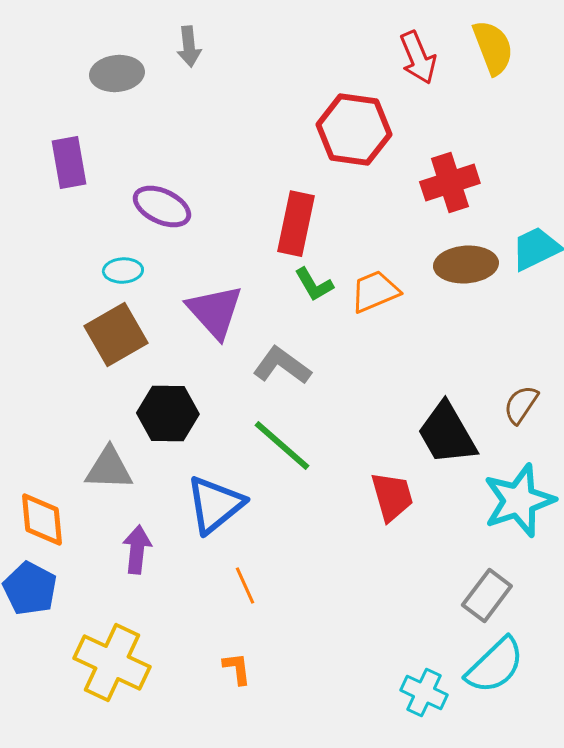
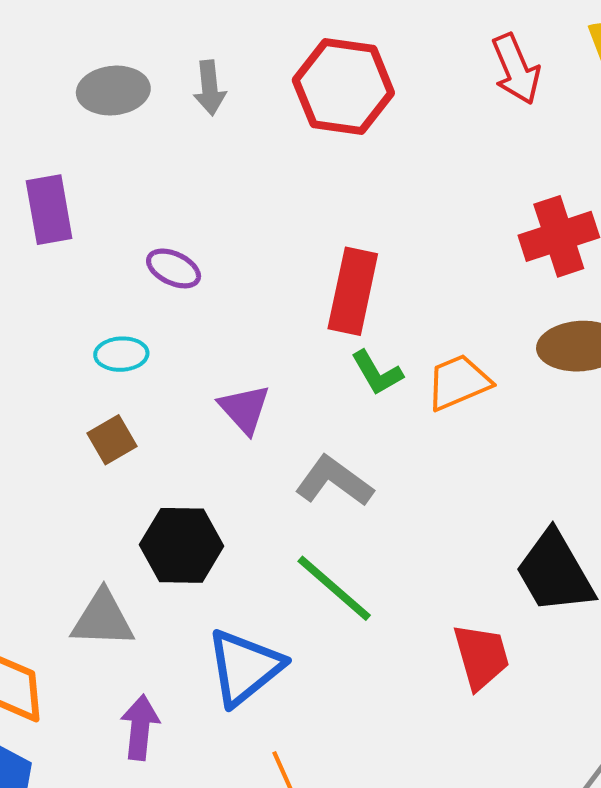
gray arrow: (189, 47) -> (210, 88), moved
red hexagon: (354, 130) -> (343, 87), moved
purple ellipse: (162, 207) -> (174, 268), size x0.7
purple triangle: (215, 312) -> (244, 409), size x0.7
brown square: (116, 335) -> (112, 440), size x0.6

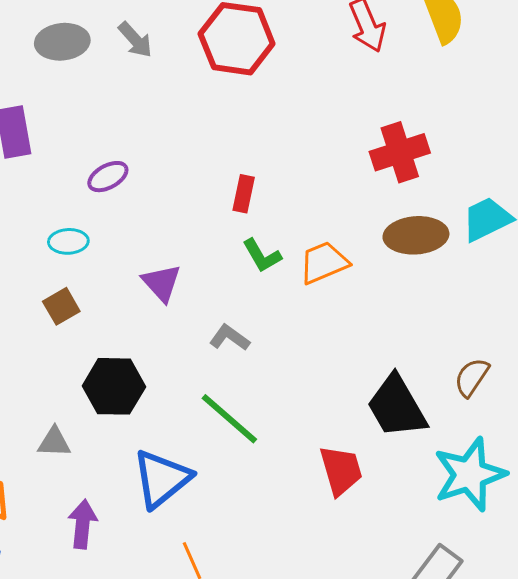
gray arrow: (210, 88) -> (135, 40), turned -36
purple ellipse: (174, 268) -> (108, 177), turned -54
red rectangle: (353, 291) -> (244, 194), size x0.6
gray L-shape: (334, 481) -> (229, 338), size x0.7
gray triangle: (103, 619) -> (54, 442), size x0.7

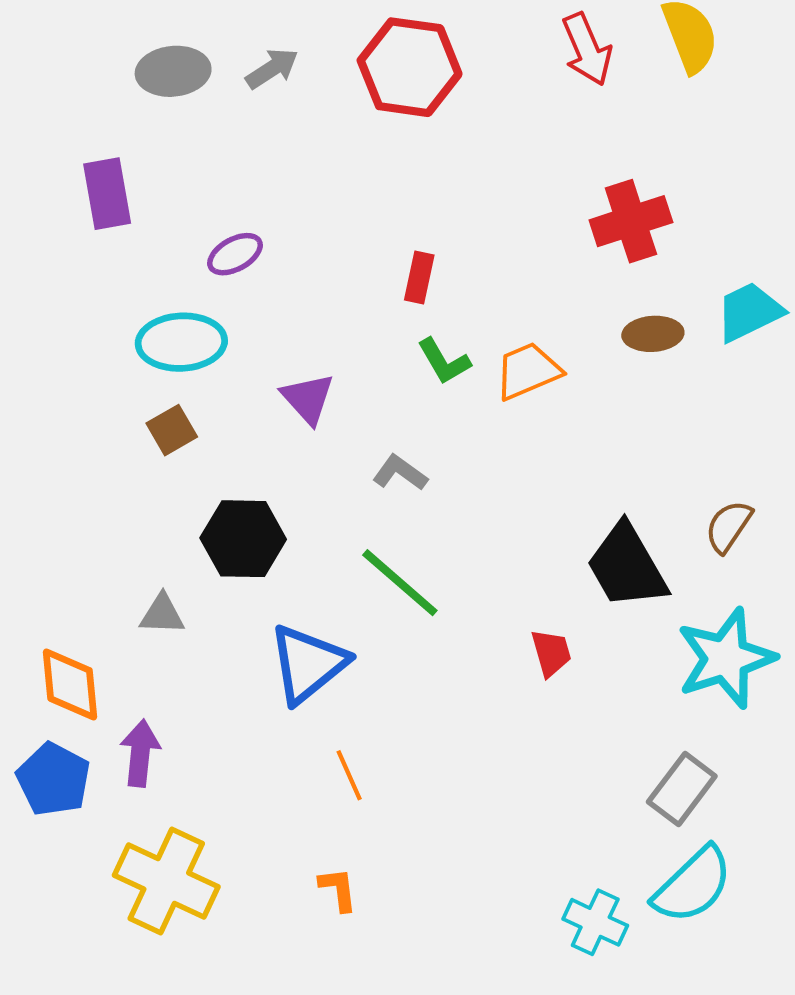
gray arrow: (135, 40) -> (272, 69), turned -81
brown ellipse: (416, 235) -> (653, 334), size x0.7
cyan ellipse: (68, 241) -> (181, 342), size x1.6
red trapezoid: (341, 470) -> (551, 653), size x0.7
purple arrow: (83, 524) -> (140, 753), moved

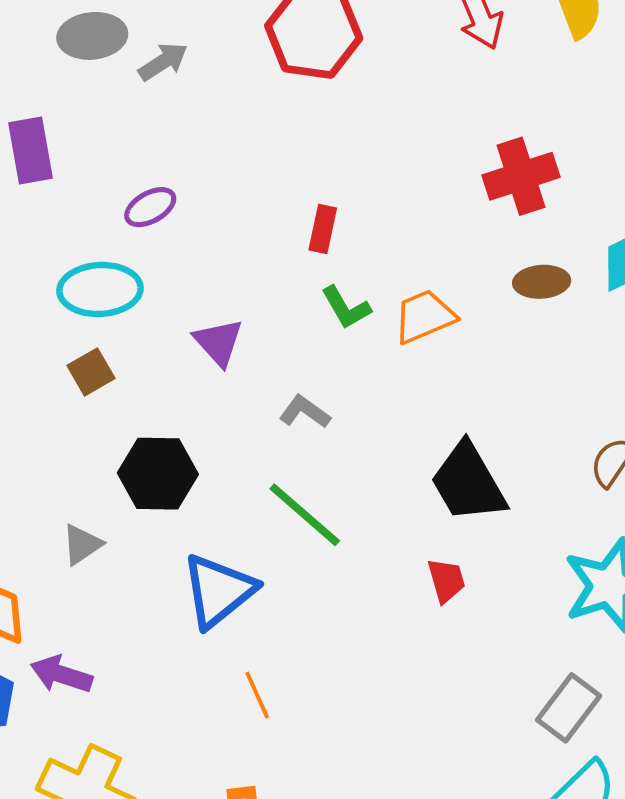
gray arrow: (272, 69) -> (163, 62), moved
black trapezoid: (627, 566) -> (468, 483), moved
gray triangle: (162, 614) -> (82, 544), turned -36
purple arrow: (140, 753) -> (61, 674), turned -78

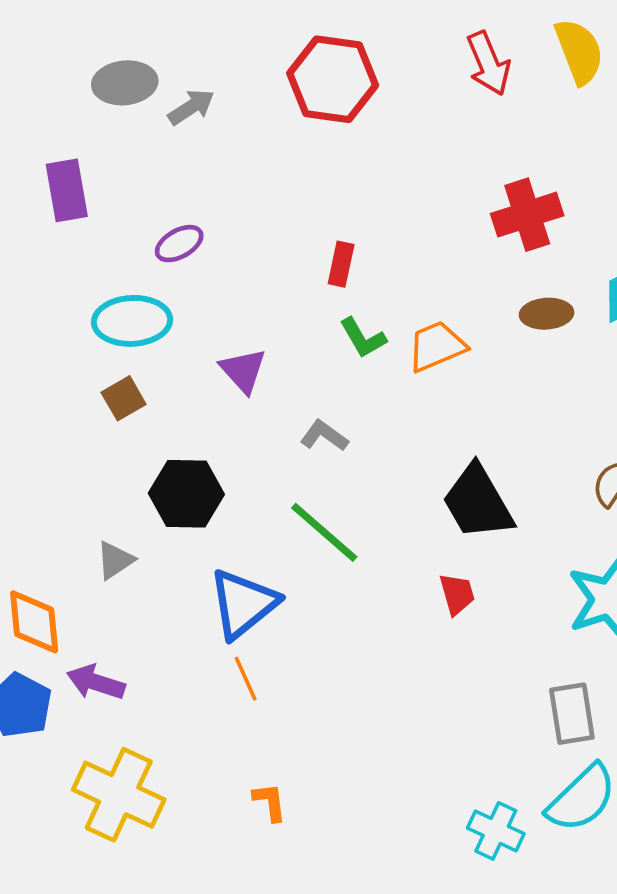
orange line: (257, 695) -> (246, 679), moved
gray rectangle: (569, 708) -> (572, 714), turned -46

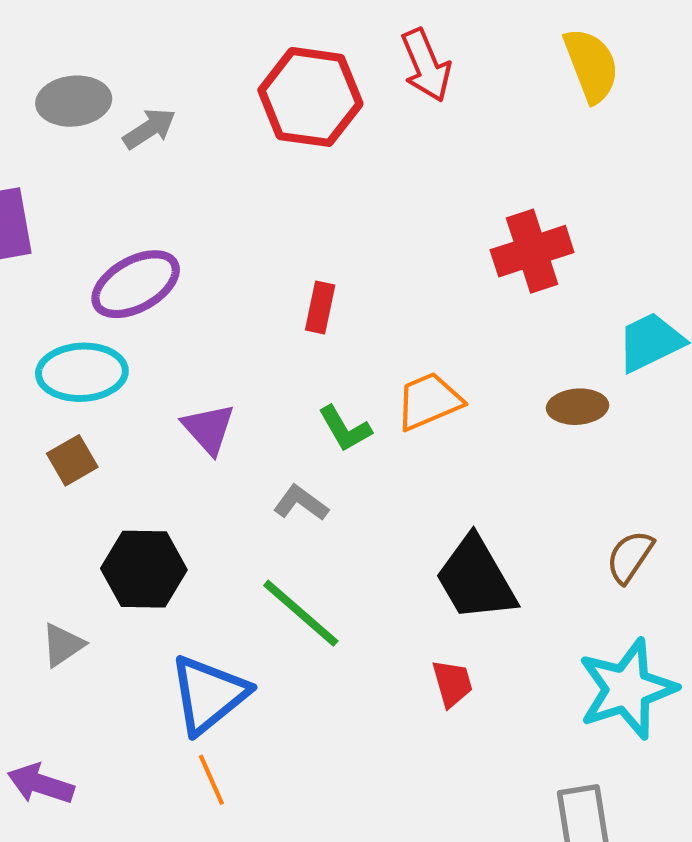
red arrow: (489, 64) -> (426, 65), moved
purple ellipse: (179, 244) -> (136, 284), size x1.6
brown ellipse: (547, 314) -> (578, 407), moved
green L-shape: (363, 338) -> (345, 429), moved

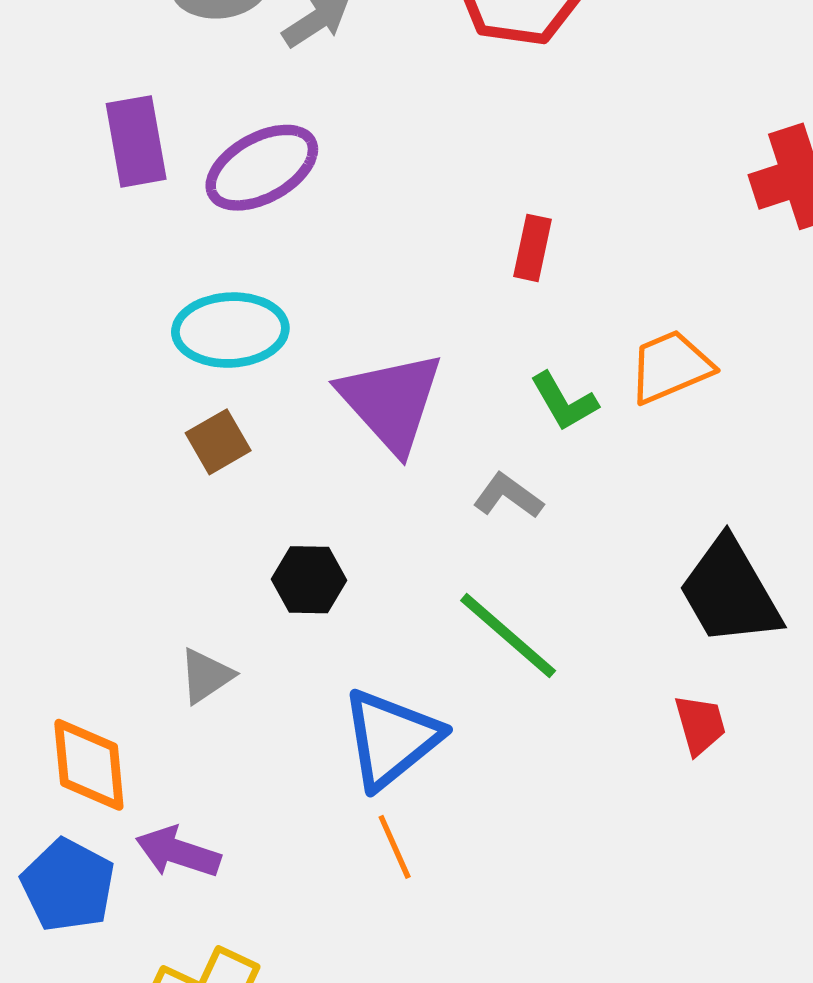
purple ellipse: (136, 284) -> (262, 168), moved
purple triangle: (209, 429) -> (391, 402), size x1.6
black hexagon: (144, 569) -> (309, 580), size x0.7

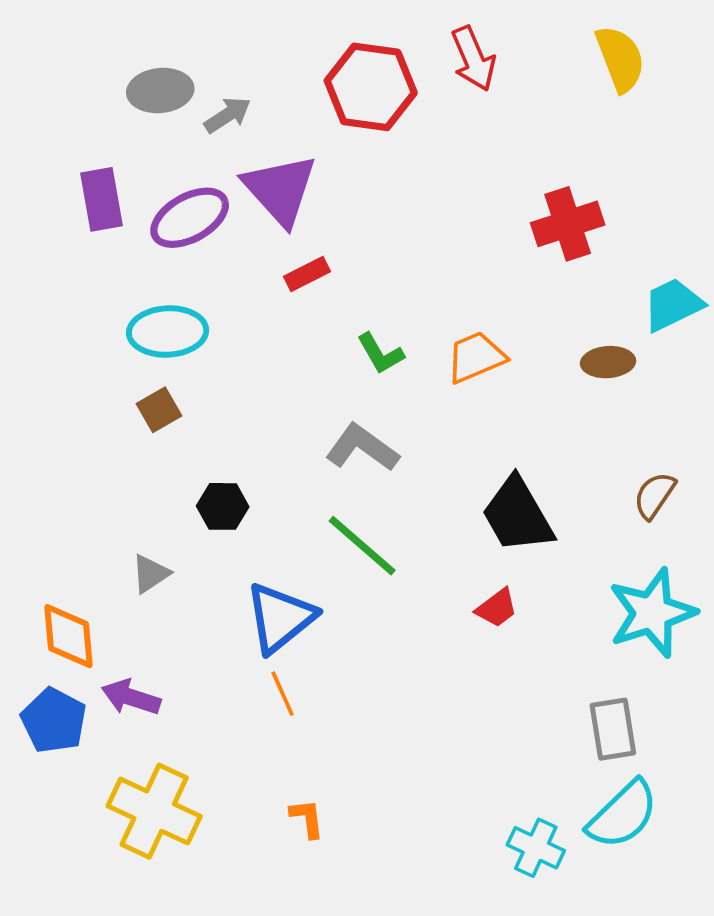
red rectangle: (532, 248) -> (307, 274), moved, turned 51
purple triangle: (391, 402) -> (280, 190), moved
green L-shape: (564, 402) -> (380, 354), moved
gray L-shape: (508, 496) -> (362, 448), size x1.5
red trapezoid: (700, 725) -> (497, 608), turned 69

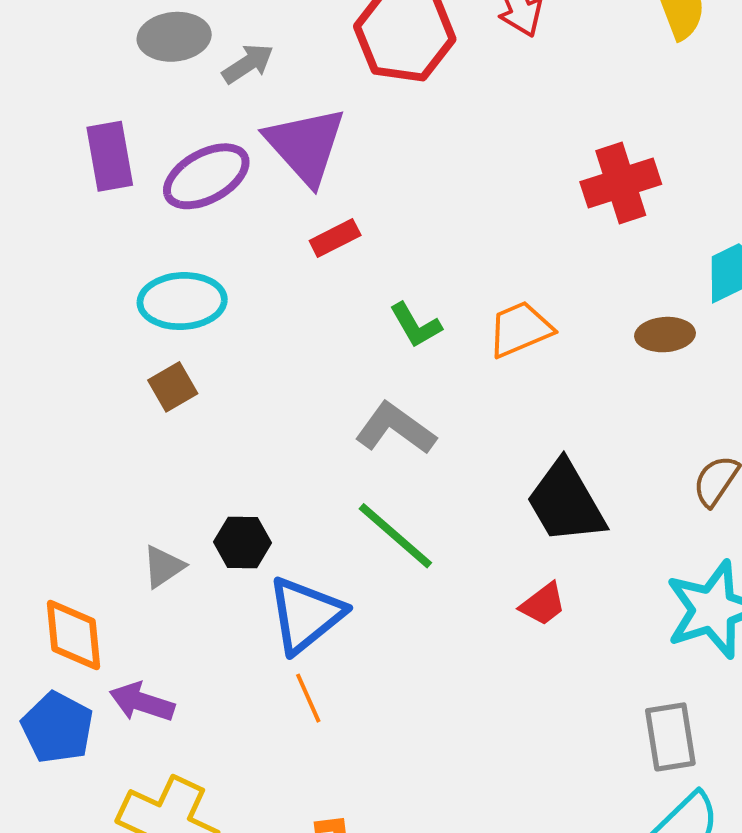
black hexagon: (223, 506) -> (243, 542), moved

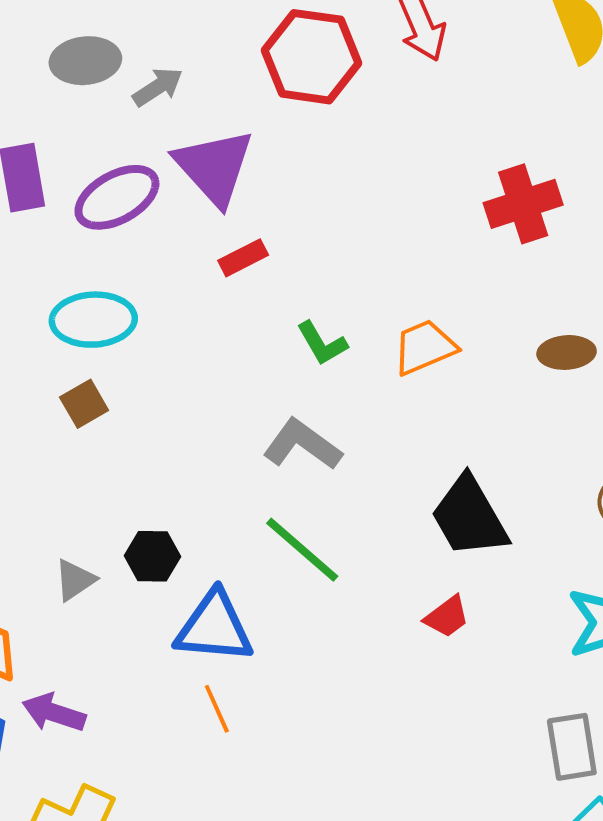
blue triangle: (306, 615) -> (214, 627), turned 44

